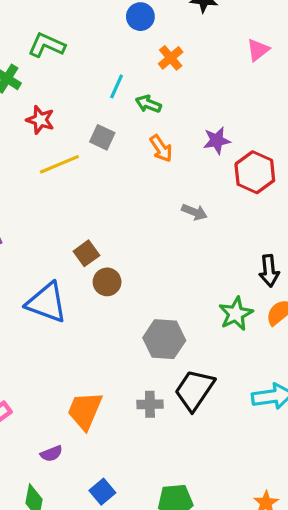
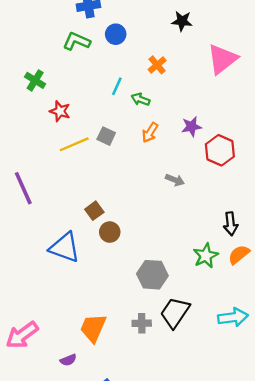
blue circle: (140, 17) -> (116, 34), moved
green L-shape: (47, 45) -> (77, 41), moved
pink triangle: (258, 50) -> (222, 59), size x1.8
gray square: (102, 137) -> (106, 136), moved
orange arrow: (161, 148) -> (150, 133), turned 66

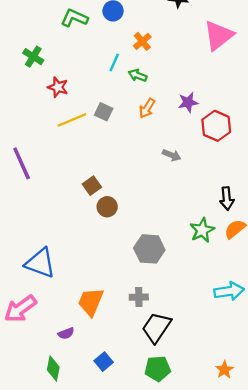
orange cross: (157, 65) -> (142, 41), moved
blue triangle: (65, 247) -> (40, 263), moved
black trapezoid: (175, 313) -> (156, 328), moved

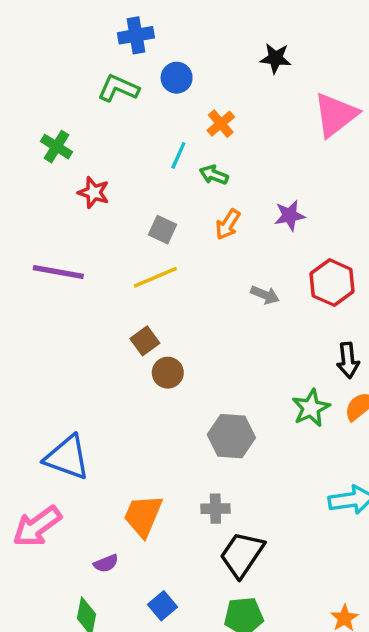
yellow line: (72, 120) -> (155, 277), moved
red hexagon: (216, 126) -> (332, 283), moved
purple line: (22, 163) -> (58, 272), moved, turned -56

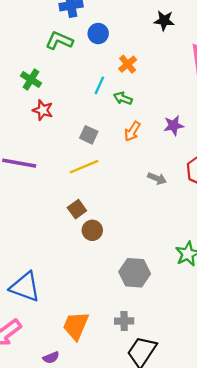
green cross: (57, 147) -> (31, 79), moved

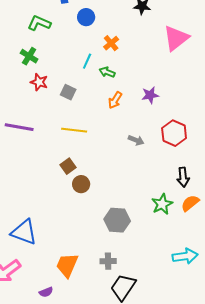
green L-shape: (59, 41) -> (39, 23), moved
gray square: (89, 135) -> (68, 92), moved
yellow line: (84, 167) -> (74, 130), turned 30

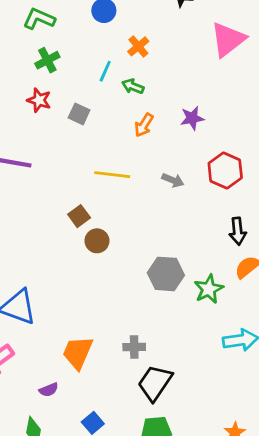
green cross: (29, 56) -> (47, 60), moved, turned 30
yellow line: (74, 130) -> (112, 175), moved
green star: (162, 204) -> (209, 289), moved
gray hexagon: (117, 220) -> (166, 274), moved

